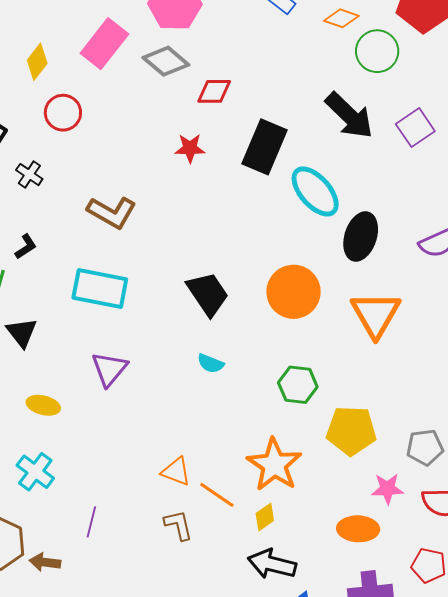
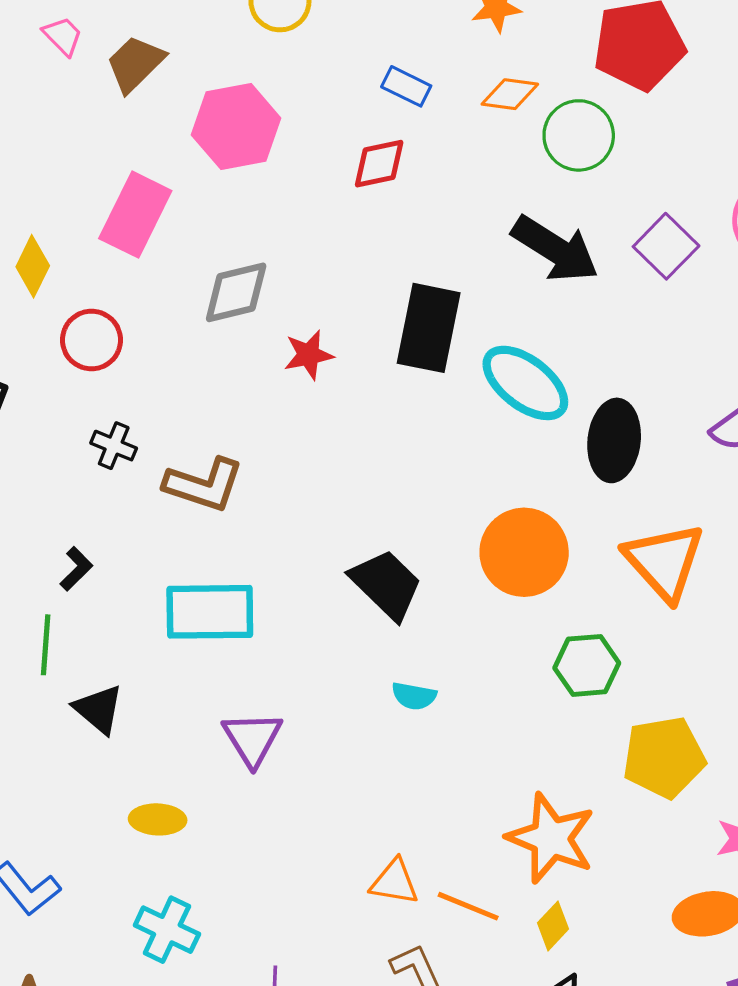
gray diamond: (166, 61) -> (236, 292), moved, turned -42
red diamond: (214, 91) -> (379, 164), moved
black cross: (29, 175) -> (114, 446), moved
green hexagon: (298, 385) -> (587, 665), moved

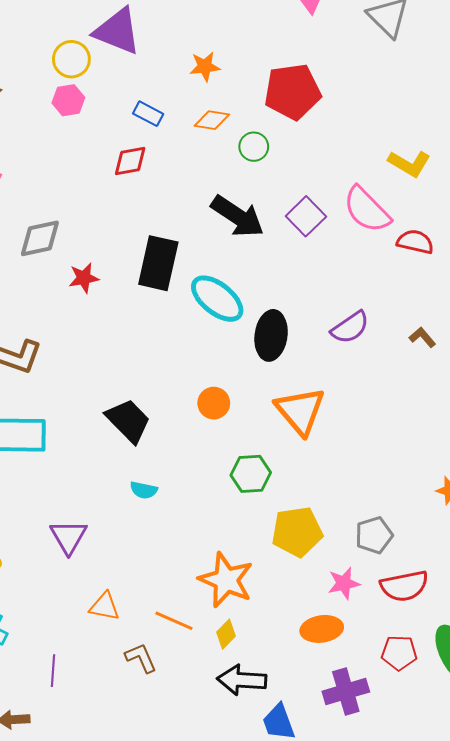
pink hexagon: (236, 127) -> (68, 100), moved, size x0.6
green circle: (579, 135) -> (254, 147), size x0.7
orange circle: (524, 552) -> (214, 403), size x0.6
purple triangle: (252, 739) -> (68, 537), moved
orange triangle: (394, 882) -> (104, 606), moved

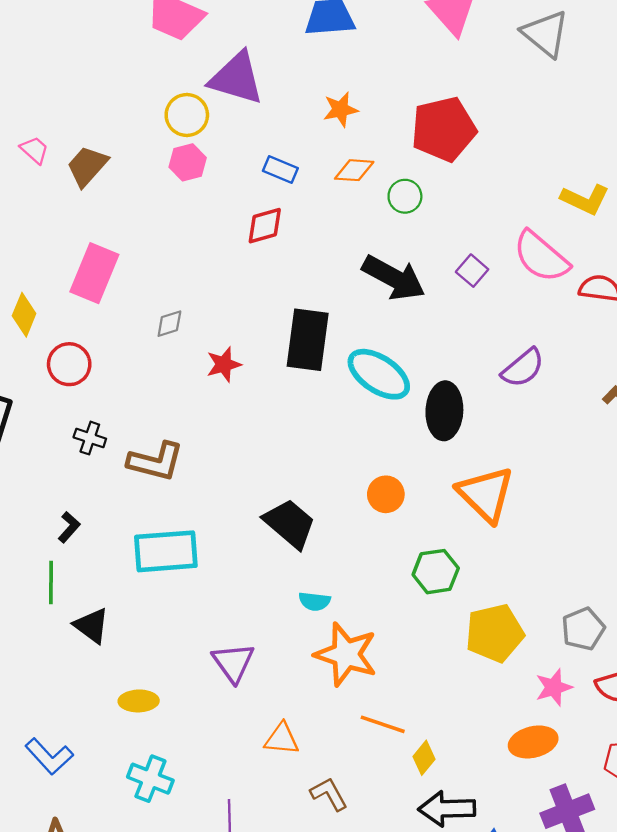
purple square: (306, 216) -> (472, 271), size x0.7
gray diamond: (40, 238) -> (169, 324), size x0.6
purple semicircle: (350, 327) -> (523, 368), moved
orange star: (226, 580) -> (346, 654), moved
orange line: (174, 621) -> (383, 724), moved

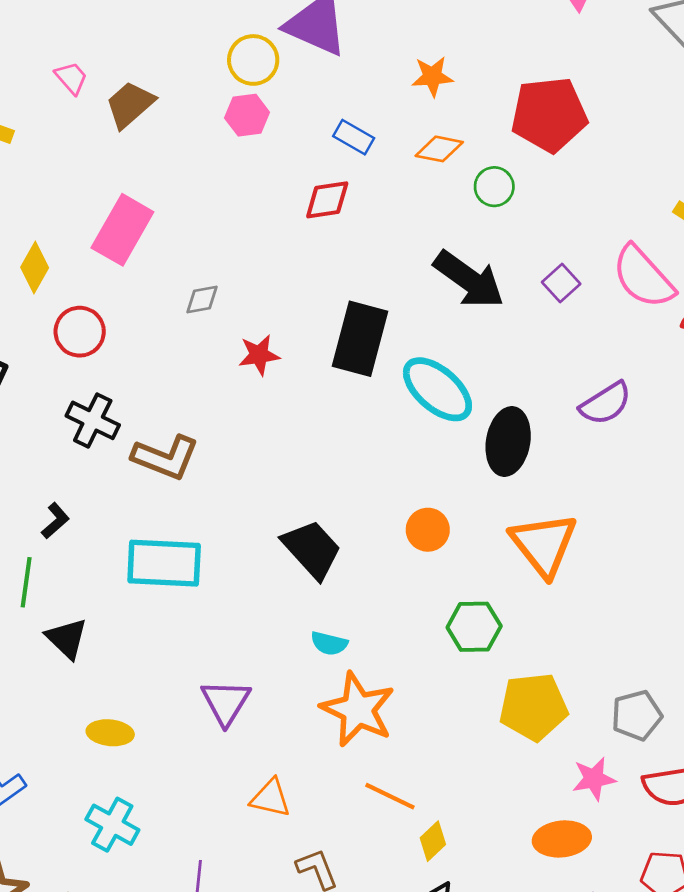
black cross: (90, 438) -> (93, 420), size x1.4

